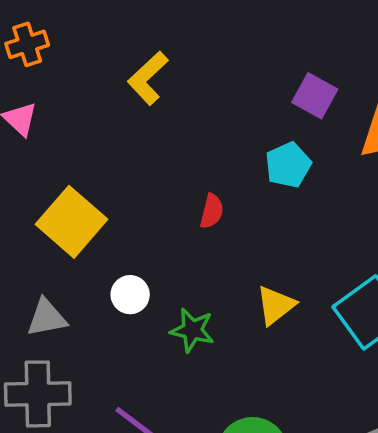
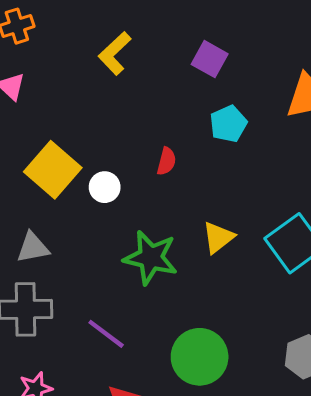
purple square: (315, 96) -> (210, 59), moved
white circle: (130, 295) -> (105, 187), moved
green star: (192, 330) -> (151, 258), size x1.5

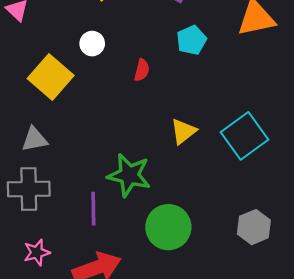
white circle: (105, 187) -> (92, 44), moved
green star: (151, 258) -> (129, 175), moved
purple line: (106, 334) -> (93, 209), turned 52

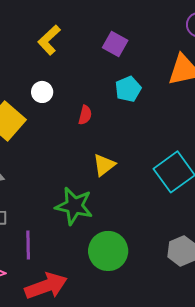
yellow triangle: (183, 131) -> (104, 165), moved
purple line: (93, 209) -> (28, 245), moved

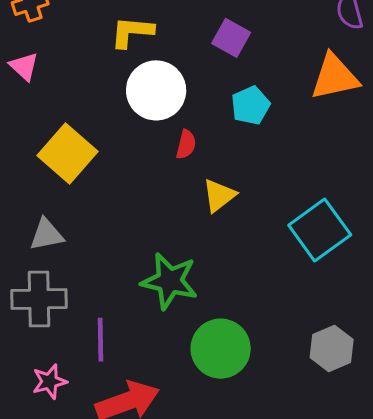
yellow L-shape: (49, 40) -> (132, 32), turned 48
white circle: (42, 92) -> (156, 90), moved, size x1.8
yellow triangle: (104, 165) -> (219, 195), moved

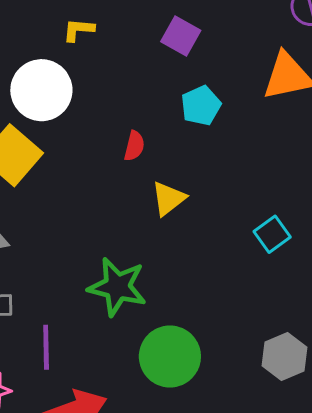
yellow L-shape: (132, 32) -> (79, 30), size x0.7
white circle: (156, 90) -> (41, 90), moved
cyan square: (320, 230) -> (272, 234), size x0.6

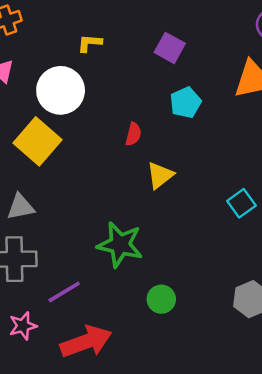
purple line: (46, 347) -> (64, 292), turned 60
green circle: (170, 356) -> (161, 299), size x0.6

